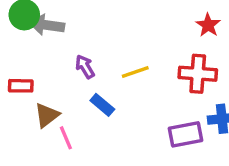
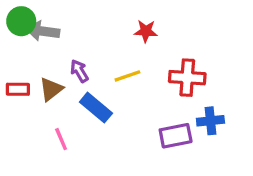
red star: (208, 25) -> (146, 31), moved, turned -30
blue rectangle: (102, 105) -> (96, 108), size x1.4
brown triangle: (47, 115) -> (51, 89), moved

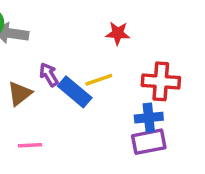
blue rectangle: (96, 108) -> (75, 92), moved
blue cross: (210, 121) -> (149, 118), moved
pink line: (61, 139) -> (30, 145), turned -70

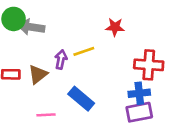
purple arrow: (49, 75) -> (61, 59), turned 42
yellow line: (99, 80) -> (84, 51), moved
blue rectangle: (75, 92) -> (81, 99), moved

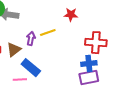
blue rectangle: (81, 99) -> (31, 68), moved

